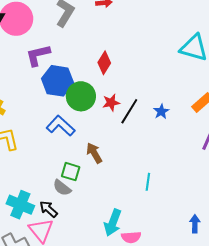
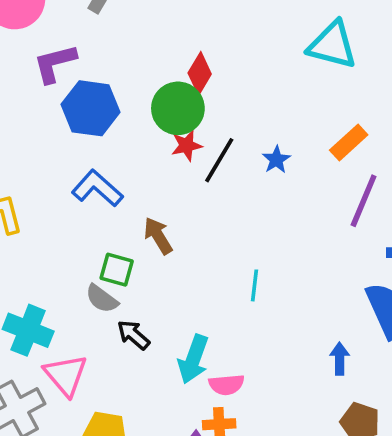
red diamond: (104, 63) -> (200, 74), moved
green circle: (81, 96) -> (178, 108), moved
black arrow: (48, 209) -> (134, 335), moved

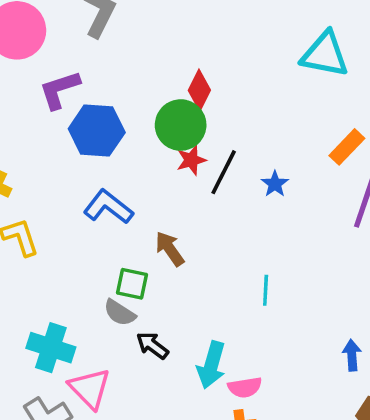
blue star: (276, 160) -> (275, 184), moved

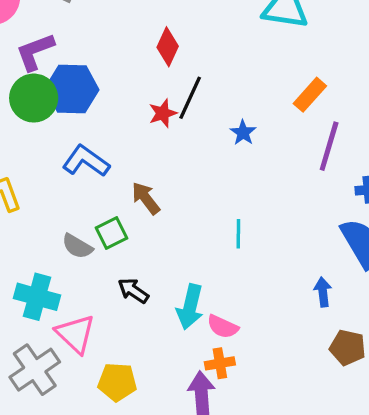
green circle: (181, 125) -> (34, 98), moved
black line: (224, 172) -> (190, 98), moved
green square: (132, 284) -> (111, 233), turned -36
gray semicircle: (120, 313) -> (77, 246), moved
pink semicircle: (245, 387) -> (223, 327), turned 36

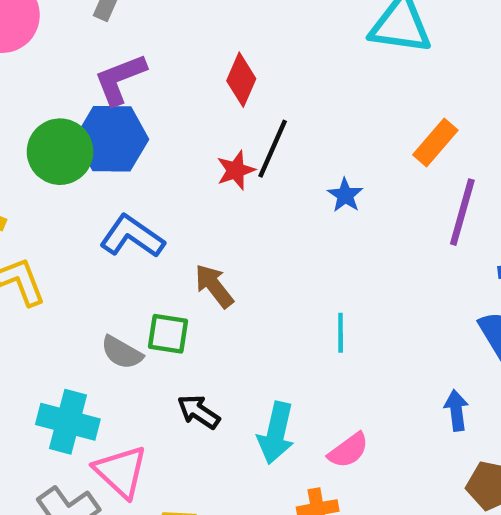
purple L-shape: (35, 52) -> (120, 79), moved
green square: (111, 233) -> (168, 334), turned 36
pink semicircle: (223, 327) -> (348, 450), moved, turned -60

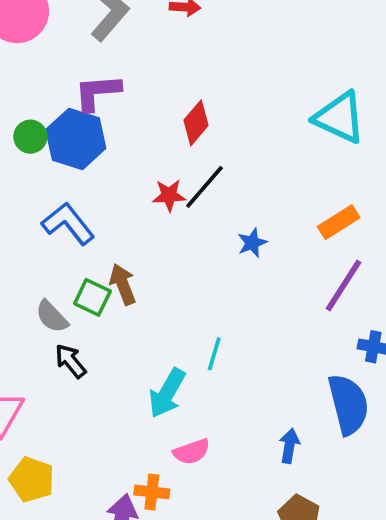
green circle: (60, 152) -> (30, 137), size x0.6
green square: (168, 334) -> (92, 297), moved
gray semicircle: (122, 352) -> (52, 317), moved
black arrow: (199, 412) -> (71, 361), moved
cyan arrow: (276, 433) -> (167, 393), moved

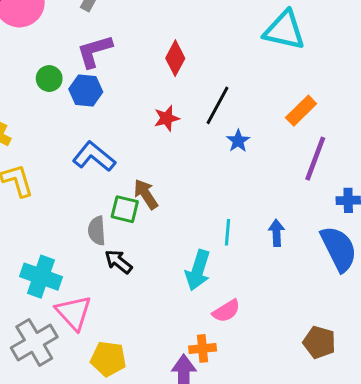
green circle: (30, 137) -> (49, 79), moved
blue hexagon: (76, 139) -> (86, 90), size x0.7
black line: (204, 187) -> (218, 105), moved
gray semicircle: (52, 317) -> (97, 231), turned 52
blue arrow: (289, 446) -> (277, 233), moved

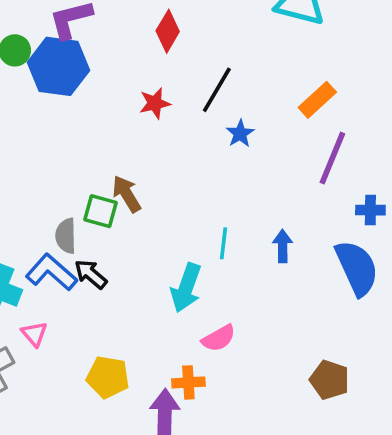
blue hexagon: (86, 90) -> (58, 66), size x1.5
blue L-shape: (94, 157) -> (51, 272), moved
pink triangle: (74, 313) -> (34, 334), size x0.6
yellow pentagon: (108, 359) -> (108, 377), moved

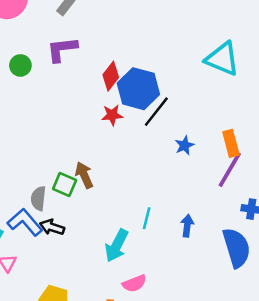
red diamond: (168, 31) -> (111, 76), moved
blue hexagon: (58, 66) -> (138, 89), moved
orange rectangle: (317, 100) -> (231, 143), moved, turned -70
blue star: (240, 134) -> (184, 145), moved
black arrow: (91, 274) -> (52, 227), turned -30

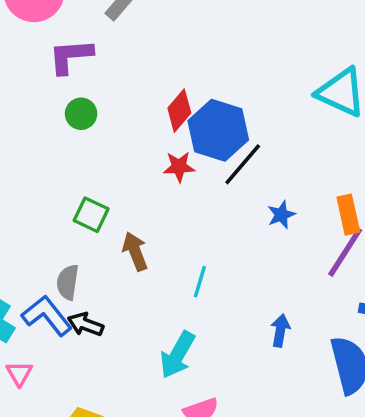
purple L-shape: (62, 49) -> (71, 56), moved
green circle: (20, 65) -> (81, 114), moved
green square: (65, 185) -> (91, 215), moved
cyan line: (147, 218) -> (200, 282), moved

